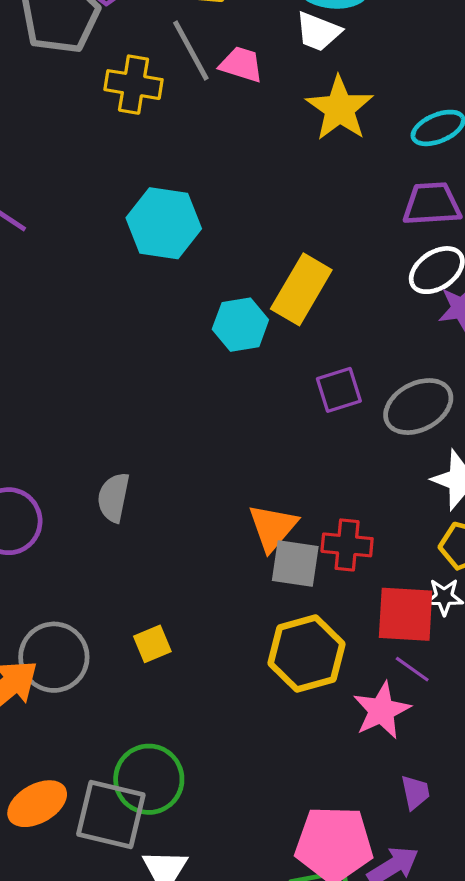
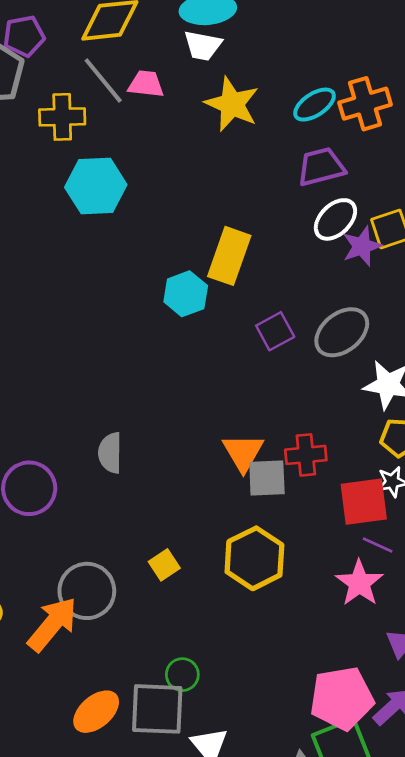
cyan hexagon: (164, 223) -> (96, 186), moved
yellow hexagon: (306, 654) -> (254, 558), moved
green circle: (149, 779) -> (182, 675), size x0.6

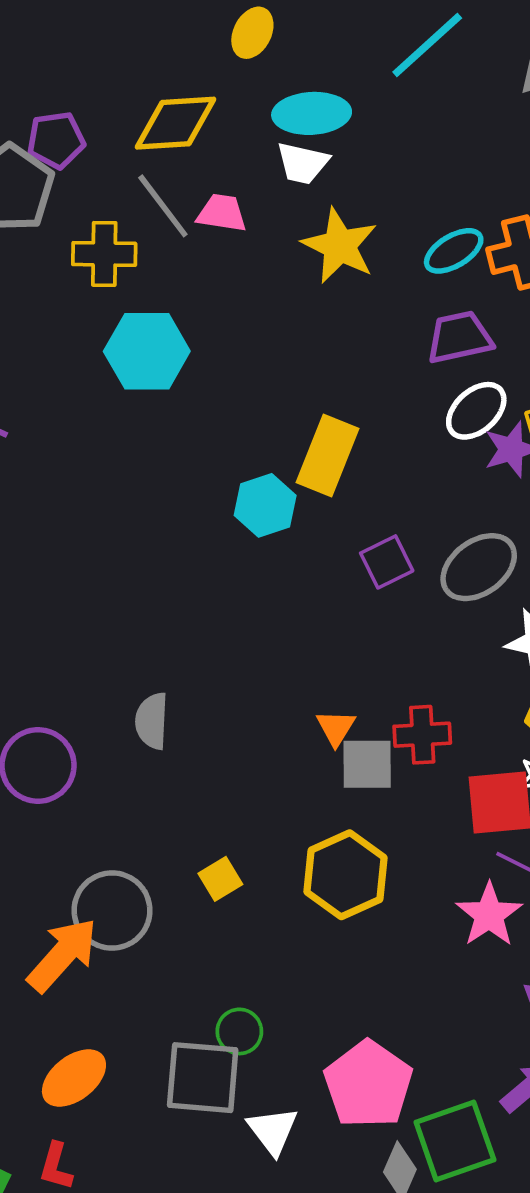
orange triangle: (243, 452) -> (336, 728), size x0.7
pink pentagon: (342, 698) -> (368, 1084), moved, turned -30
orange ellipse: (96, 712) -> (74, 1078), moved

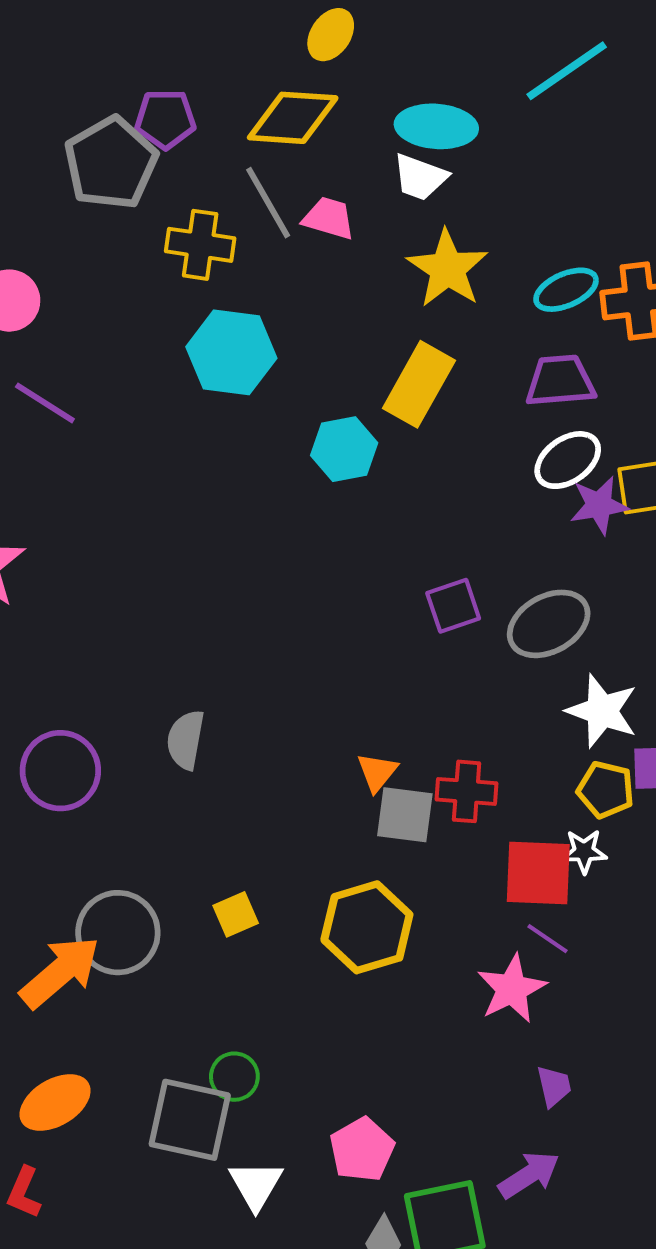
yellow ellipse: (252, 33) -> (331, 35), moved
yellow rectangle: (327, 455) -> (419, 384), moved
cyan hexagon: (265, 505) -> (344, 449), moved
pink pentagon: (368, 1084) -> (362, 1150), size x0.7

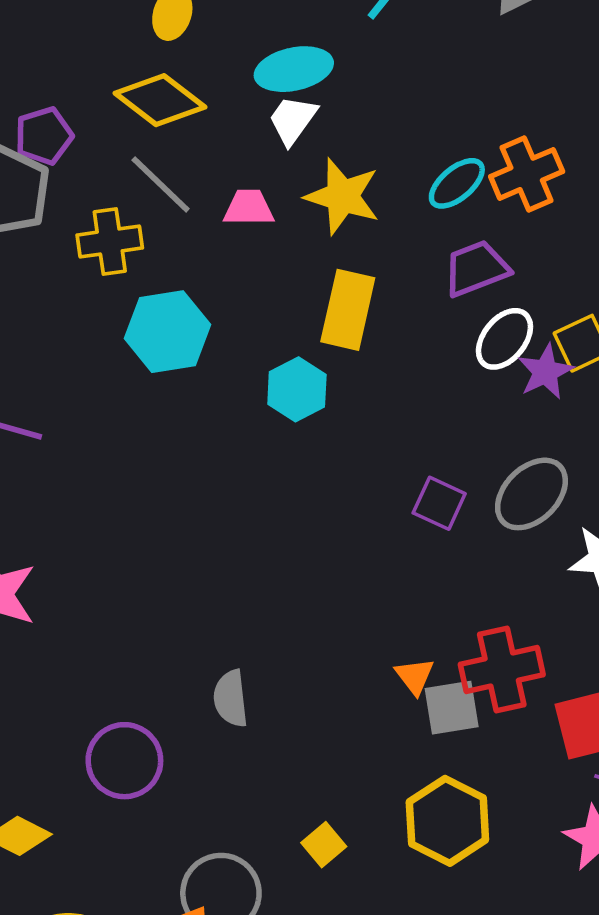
yellow diamond: (293, 118) -> (160, 100), turned 50
white trapezoid: (420, 177) -> (293, 120), turned 122
pink trapezoid: (329, 218) -> (249, 208), moved
purple square: (453, 606) -> (439, 503), turned -30
red cross: (467, 791) -> (502, 670), size x1.4

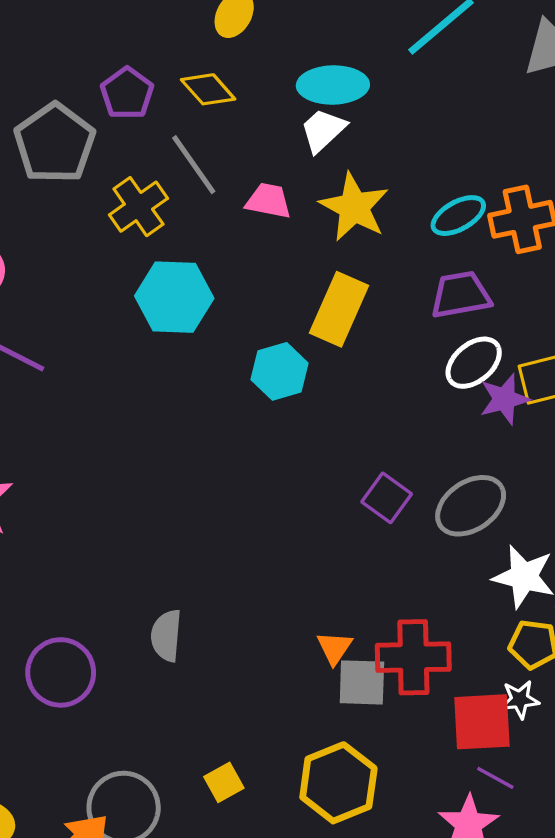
yellow diamond: (160, 100) -> (208, 89), size x0.7
purple pentagon: (44, 136) -> (127, 93), moved, turned -30
yellow cross: (110, 241) -> (138, 207), turned -38

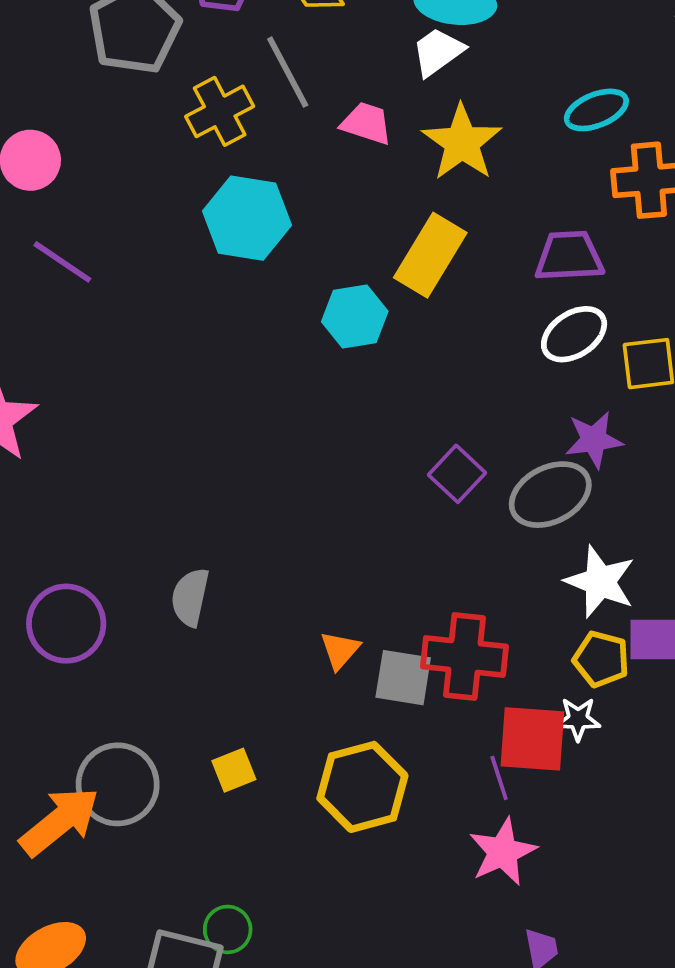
cyan ellipse: (458, 216) -> (596, 110), moved
purple star: (504, 399) -> (594, 440), moved
orange triangle: (334, 648) -> (340, 650), moved
purple line: (495, 778) -> (499, 778), moved, turned 36

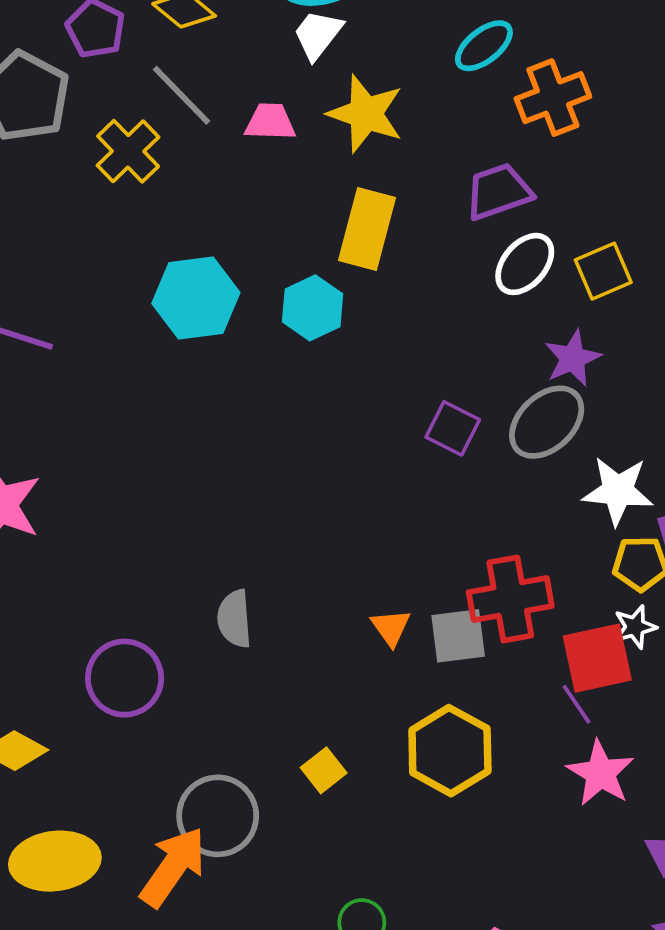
cyan hexagon: (247, 218) -> (196, 298), moved

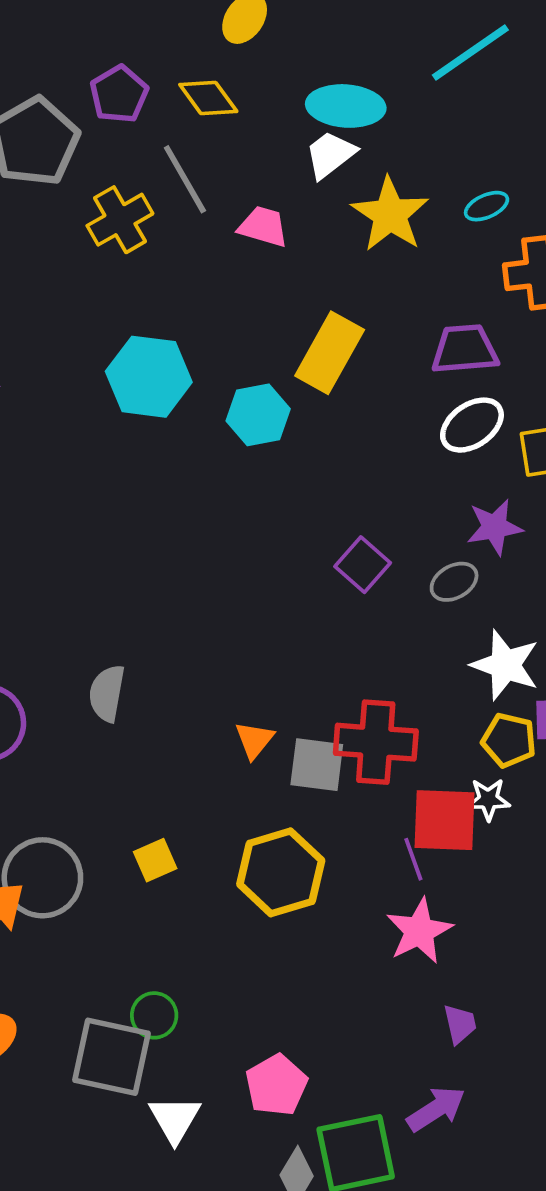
cyan ellipse: (484, 46) -> (487, 206), size x0.7
yellow star: (366, 114) -> (390, 214), moved
gray ellipse: (547, 422) -> (454, 582), size x0.6

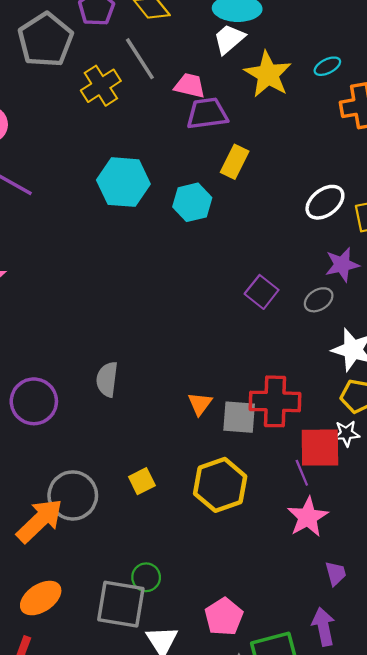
purple trapezoid: (465, 349) -> (207, 113), moved
yellow rectangle: (330, 353) -> (235, 162), size x0.7
purple arrow: (436, 1109) -> (323, 627), turned -66

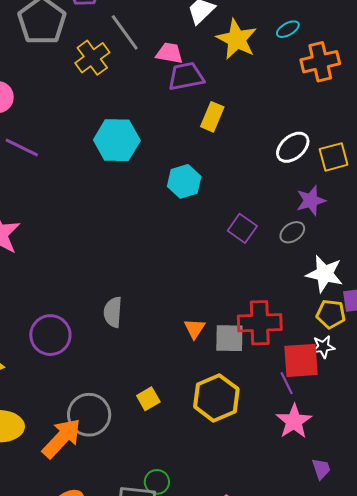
cyan hexagon: (192, 202) -> (184, 181), moved

